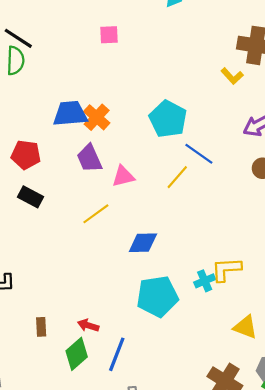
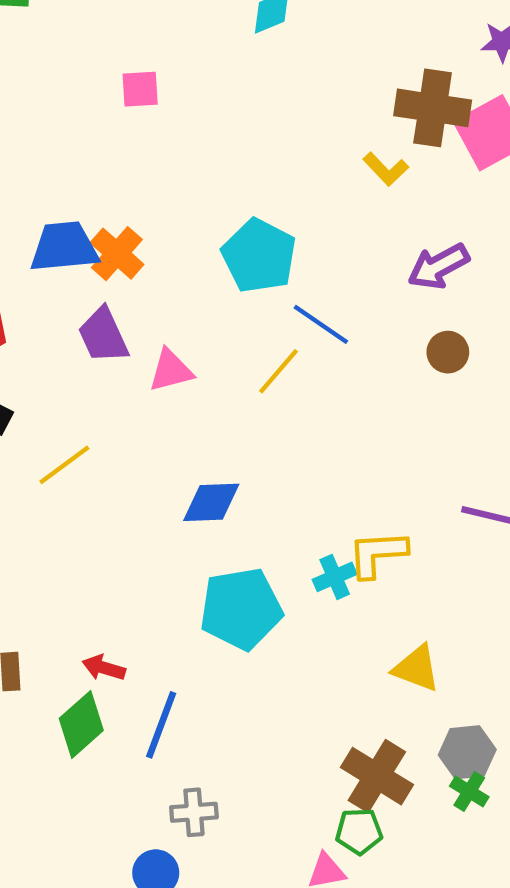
yellow line: (96, 214) -> (64, 465), moved

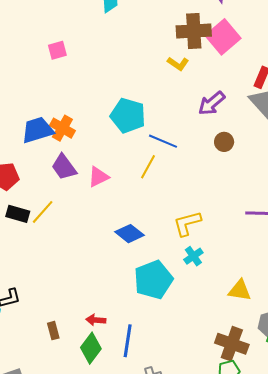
yellow line: (64, 465) -> (43, 212), moved
blue diamond: (211, 502) -> (130, 234), turned 52
yellow L-shape: (377, 554) -> (187, 223), moved

